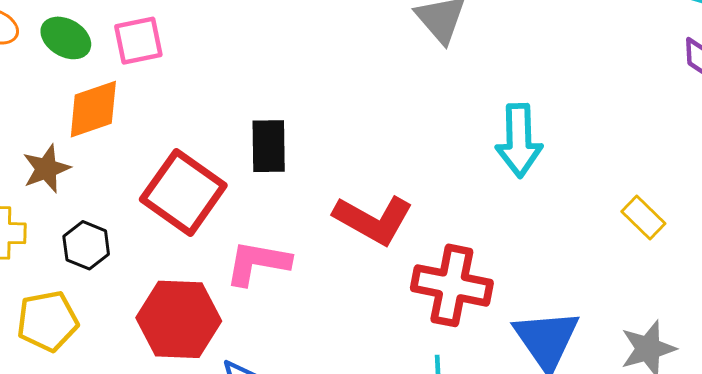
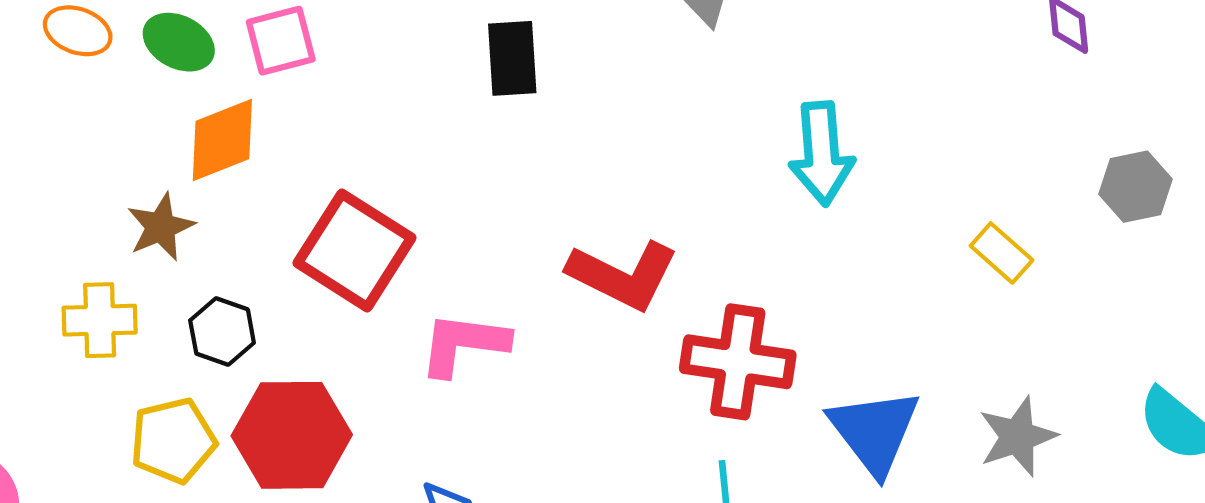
black rectangle: (269, 146) -> (512, 58), moved
red hexagon: (179, 319) -> (292, 435), moved

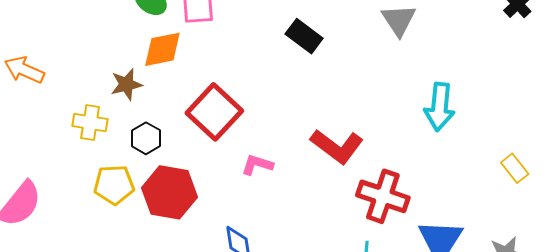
black rectangle: (512, 58) -> (304, 36), turned -60
pink L-shape: (464, 344) -> (257, 165), size x0.7

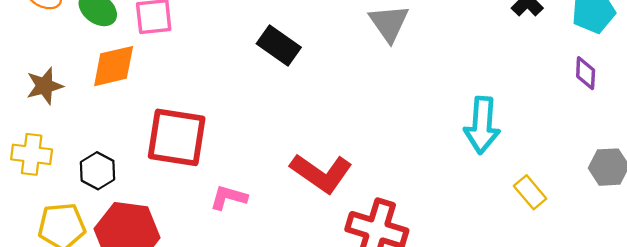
brown star: (126, 84) -> (45, 86), moved
cyan arrow: (440, 107) -> (482, 125), moved
red square: (214, 112) -> (177, 137), turned -32

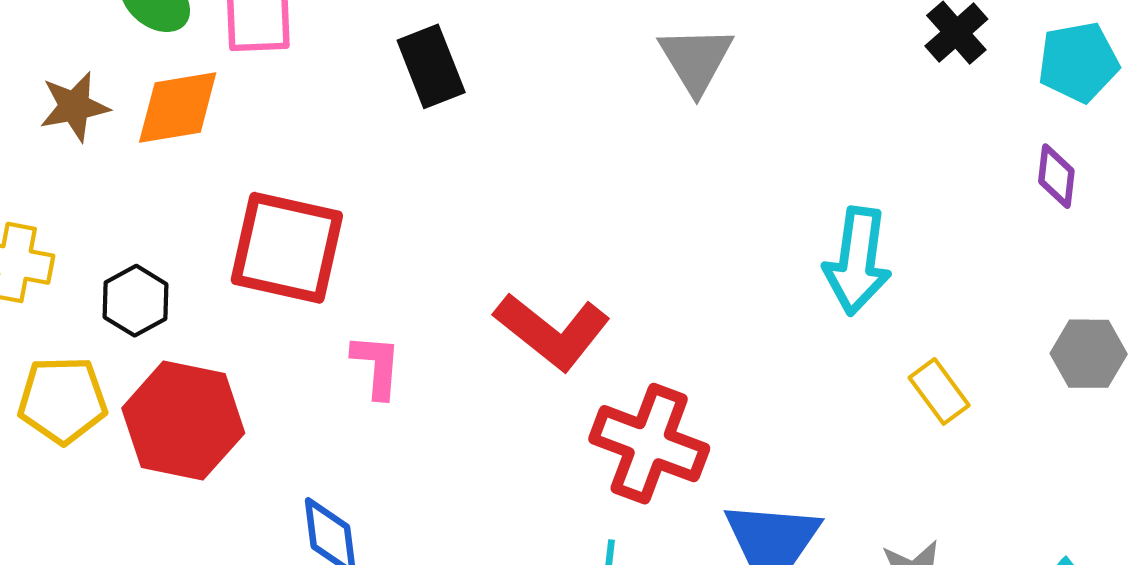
black rectangle: (279, 45) -> (431, 66), moved, turned 30
brown star: (45, 86) -> (74, 107), moved
pink L-shape: (229, 198) -> (377, 366), turned 75

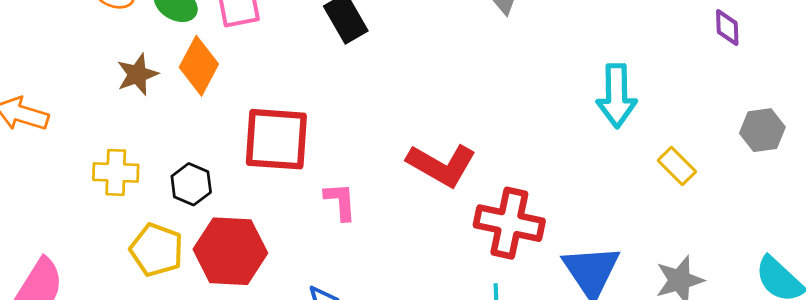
orange diamond: (178, 108) -> (199, 66), turned -44
yellow pentagon: (62, 400) -> (157, 250), turned 30

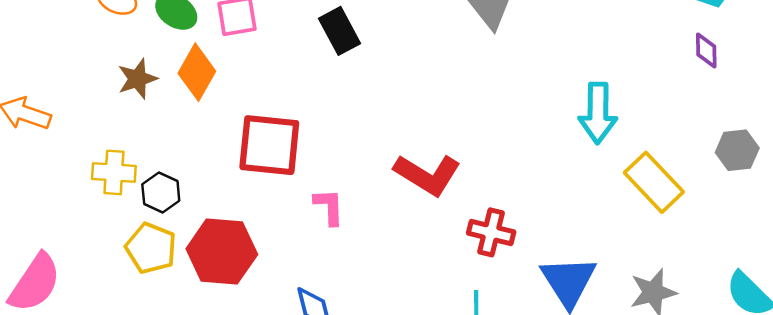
yellow rectangle: (677, 166) -> (654, 182), size x1.6
black hexagon: (191, 184) -> (161, 192), moved
red cross: (509, 223) -> (491, 232), size x0.7

